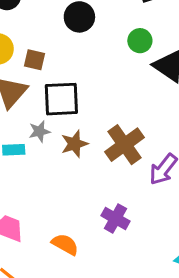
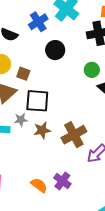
orange semicircle: (65, 244) -> (39, 185), moved

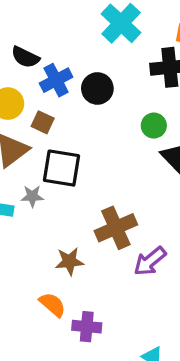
blue cross: (38, 22) -> (56, 80), moved
brown star: (42, 130) -> (69, 261), moved
purple cross: (62, 181) -> (87, 327), moved, turned -36

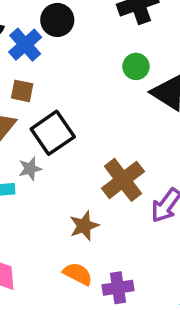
black circle: (97, 88) -> (57, 20), moved
black square: (61, 168) -> (53, 133), turned -30

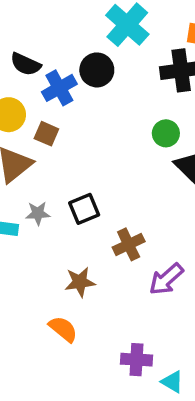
black square: (53, 133) -> (84, 209), moved, size x0.7
brown cross: (123, 180) -> (129, 244), size x0.7
purple cross: (118, 288) -> (136, 360), moved

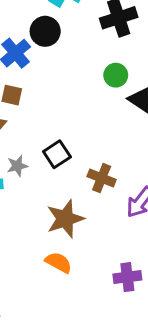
brown cross: (129, 244) -> (102, 178), turned -32
brown star: (80, 282) -> (65, 219), size x1.4

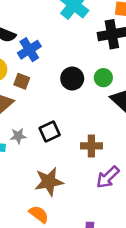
black circle: (45, 31) -> (72, 79), moved
brown cross: (102, 178) -> (91, 146), moved, turned -30

